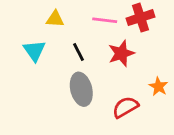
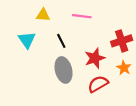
red cross: (141, 18) -> (122, 41), moved
red star: (121, 53) -> (95, 58), moved

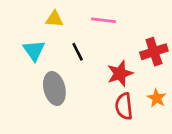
orange star: (124, 68) -> (157, 98), moved
gray ellipse: (64, 70) -> (54, 89), moved
red semicircle: (98, 84) -> (124, 106), turned -66

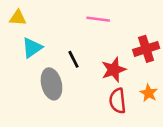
yellow triangle: (54, 19) -> (18, 18), moved
cyan triangle: (34, 50) -> (32, 48), turned 30
black line: (78, 52) -> (74, 59), moved

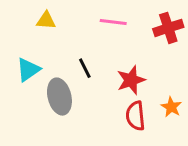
yellow triangle: (18, 18) -> (46, 20), moved
cyan triangle: (32, 48) -> (28, 70), moved
red cross: (146, 49) -> (168, 28), moved

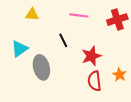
black line: (85, 68) -> (63, 40), moved

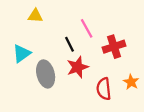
pink line: (79, 15) -> (87, 28), moved, turned 54
red cross: (117, 20) -> (114, 47), moved
red star: (91, 56) -> (78, 67), moved

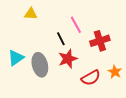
cyan triangle: (22, 53) -> (16, 58), moved
red semicircle: (104, 89) -> (91, 78), turned -114

